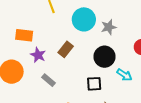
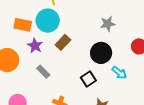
cyan circle: (84, 19) -> (48, 21), moved
black square: (94, 84) -> (88, 79), turned -35

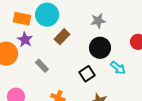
gray star: (108, 24) -> (98, 21), moved
purple star: (35, 46) -> (25, 40), moved

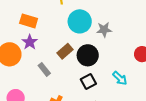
cyan circle: (47, 15) -> (80, 21), moved
brown rectangle: (62, 37) -> (65, 51), moved
black circle: (100, 48) -> (88, 55), moved

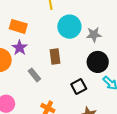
brown rectangle: (65, 51) -> (55, 57), turned -56
black circle: (88, 55) -> (98, 62), moved

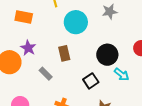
orange rectangle: (18, 26) -> (24, 17), moved
gray star: (94, 35) -> (110, 12), moved

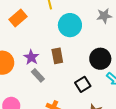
orange rectangle: (24, 17) -> (18, 18), turned -54
purple star: (28, 48) -> (31, 57), moved

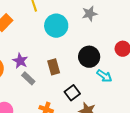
brown rectangle: (57, 56) -> (54, 67), moved
black square: (83, 84) -> (72, 93), moved

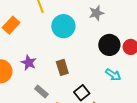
black circle: (89, 57) -> (109, 45), moved
gray rectangle: (28, 78) -> (41, 92), moved

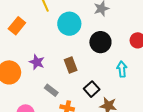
black circle: (109, 45) -> (100, 42), moved
cyan arrow: (113, 75) -> (122, 69), turned -126

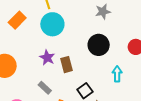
cyan circle: (69, 24) -> (52, 24), moved
purple star: (37, 62) -> (47, 58), moved

